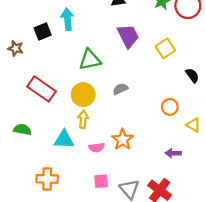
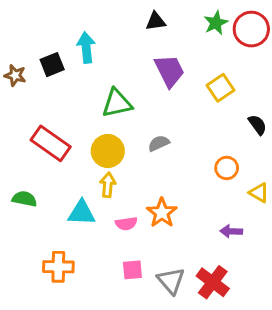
brown star: (16, 48) -> (15, 75), moved

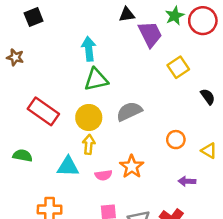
cyan arrow: (86, 48) -> (89, 49), moved
black square: (52, 65) -> (34, 17), moved
purple trapezoid: (170, 71) -> (150, 34), moved
gray semicircle: (159, 143) -> (129, 111), size x1.5
orange circle: (227, 168) -> (176, 140), moved

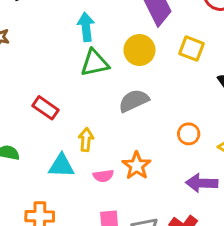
yellow square: (178, 67) -> (192, 49), turned -35
red rectangle: (43, 111) -> (45, 108), moved, size x0.7
yellow circle: (89, 117) -> (139, 50), moved
purple arrow: (187, 181) -> (202, 183), size x1.5

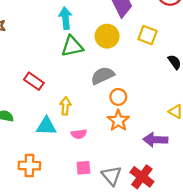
orange circle: (189, 134) -> (118, 97), moved
orange star: (137, 166) -> (118, 121), moved

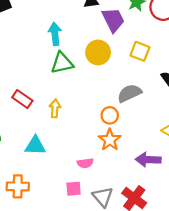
gray semicircle: (103, 76) -> (130, 93), moved
yellow arrow: (65, 106) -> (55, 108), moved
pink semicircle: (79, 134) -> (85, 163), moved

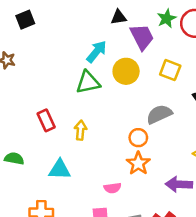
cyan arrow: (55, 34) -> (97, 52), moved, turned 45
red rectangle: (22, 99) -> (46, 120), turned 30

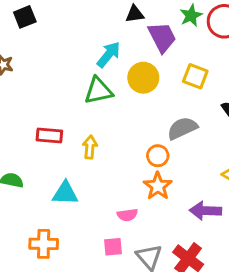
red rectangle: (46, 120) -> (49, 135), turned -60

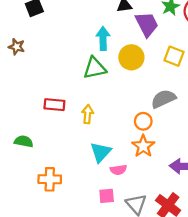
cyan arrow: (109, 55) -> (103, 38), turned -40
cyan triangle: (65, 193) -> (101, 152), moved, turned -50
orange cross: (44, 244) -> (50, 179), moved

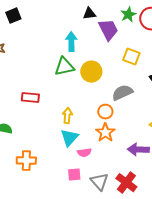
yellow circle: (131, 57) -> (91, 72), moved
yellow arrow: (88, 114) -> (67, 116), moved

